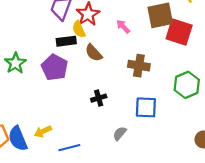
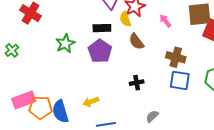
black rectangle: (66, 41) -> (102, 28), moved
blue square: (146, 107) -> (180, 80), moved
yellow arrow: (43, 131) -> (91, 102), moved

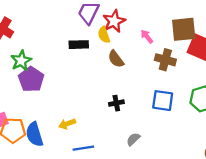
green star: (65, 44) -> (21, 61), moved
purple pentagon: (100, 51) -> (31, 79), moved
brown cross: (176, 57) -> (165, 60), moved

